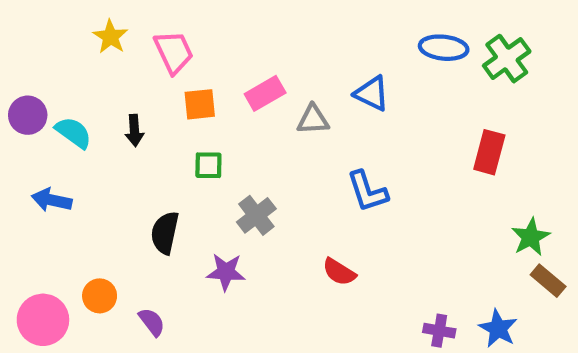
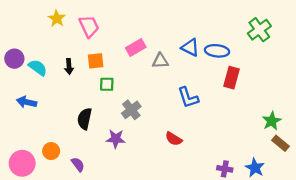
blue ellipse: (444, 48) -> (217, 51), moved
orange square: (200, 104) -> (96, 61), moved
red rectangle: (489, 152) -> (232, 78), moved

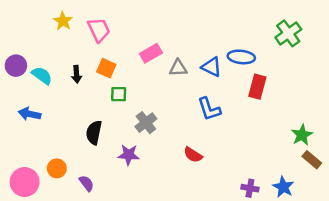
blue triangle: (190, 47) -> (212, 67), moved
orange square: (96, 61) -> (106, 68), turned 30

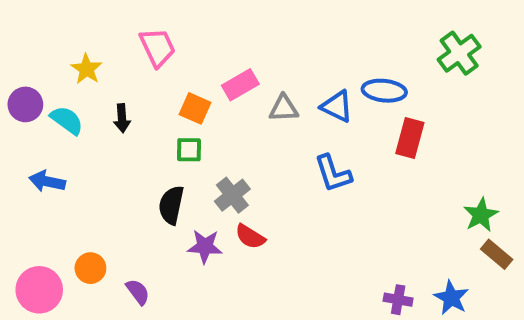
yellow star: (63, 21) -> (87, 69), moved
orange square: (106, 68) -> (195, 108), moved
black semicircle: (94, 132) -> (171, 205), moved
red semicircle: (193, 155) -> (250, 237), moved

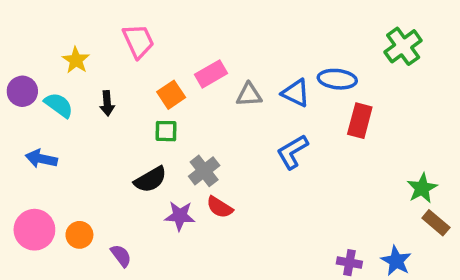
orange square: (195, 108) -> (171, 95), turned 32
blue L-shape: (333, 173) -> (292, 152), turned 78
black semicircle: (171, 205) -> (150, 180), turned -132
pink circle: (39, 290) -> (34, 230), moved

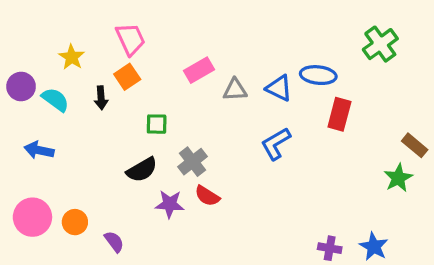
orange square: (171, 95) -> (127, 77), moved
brown rectangle: (436, 223) -> (415, 145), moved

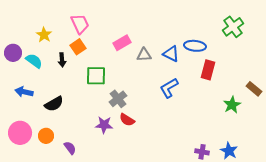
green square: (157, 124) -> (96, 76), size x1.5
black semicircle: (142, 170) -> (54, 104), moved
green star: (398, 178) -> (232, 105), moved

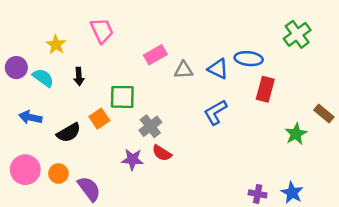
orange square: (78, 47) -> (99, 119), moved
purple semicircle: (70, 148) -> (89, 189), size x1.5

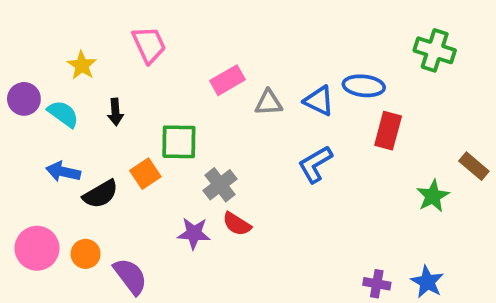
green cross: (297, 34) -> (435, 50), turned -36
blue arrow: (30, 117) -> (63, 172), moved

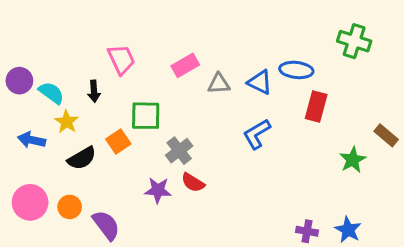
pink trapezoid: (149, 45) -> (121, 59), moved
yellow star: (82, 65) -> (67, 122), moved
blue arrow: (63, 172) -> (32, 140), moved

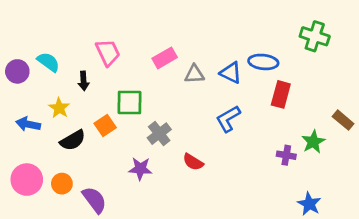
cyan semicircle: (51, 93) -> (48, 62), moved
red semicircle: (193, 183) -> (193, 162), moved
purple cross: (307, 231) -> (286, 155), moved

